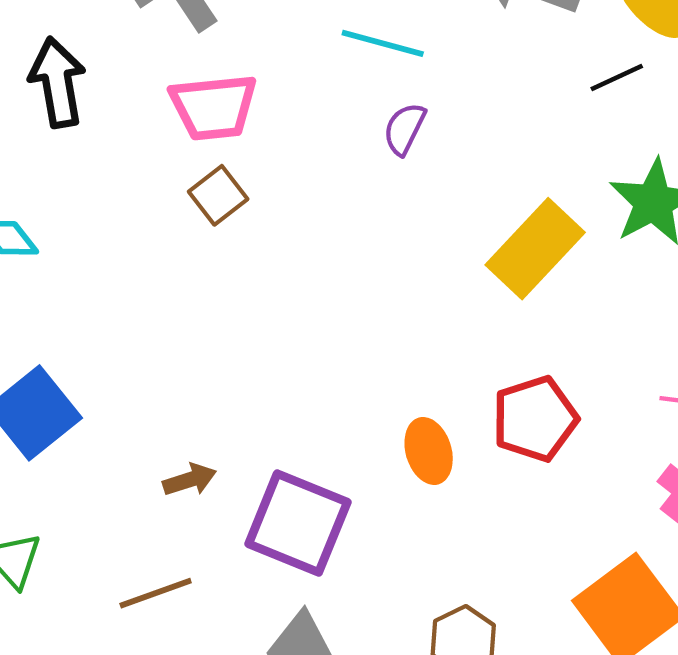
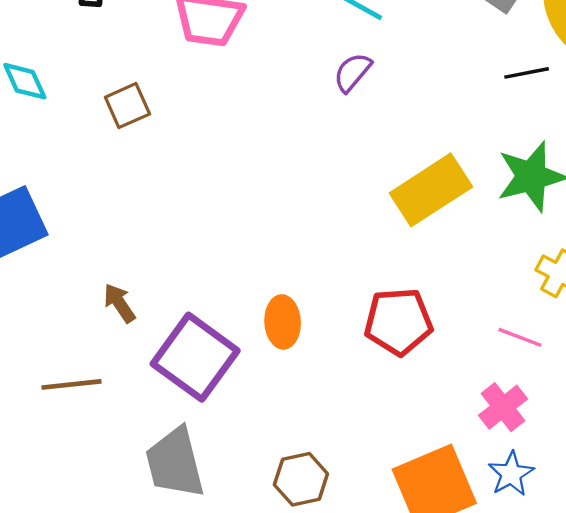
brown square: (218, 195) -> (127, 106), moved
orange ellipse: (429, 451) -> (283, 322), moved
brown arrow: (190, 480) -> (119, 303), turned -120

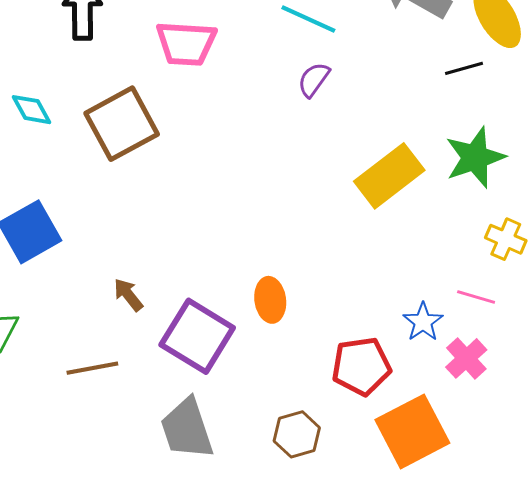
brown square: (127, 106) -> (122, 124), size x1.8
red pentagon: (398, 322) -> (361, 366), moved
blue star: (511, 474) -> (423, 322), moved

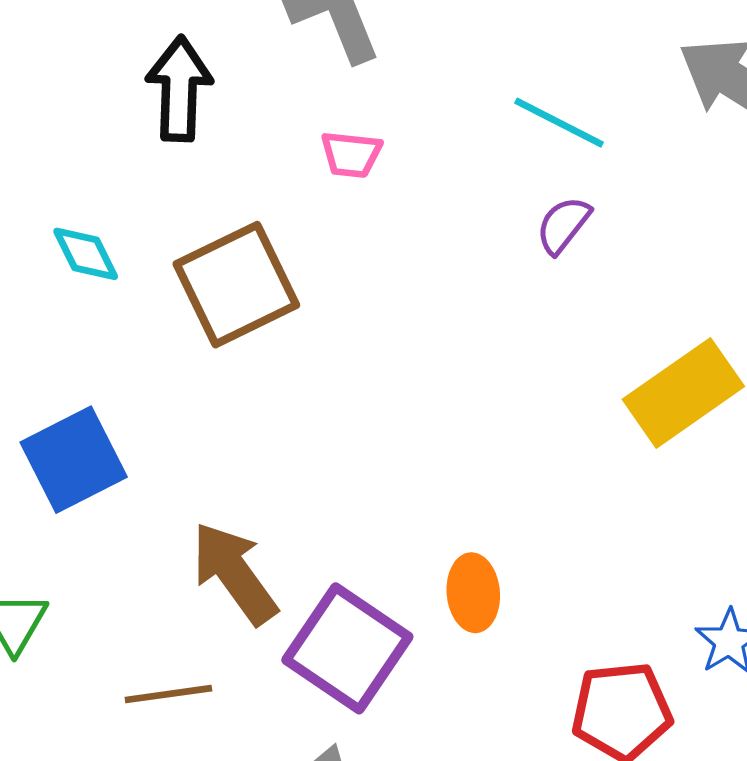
pink trapezoid: (186, 43) -> (351, 154), size x0.6
brown arrow: (128, 295) -> (234, 573), size x1.8

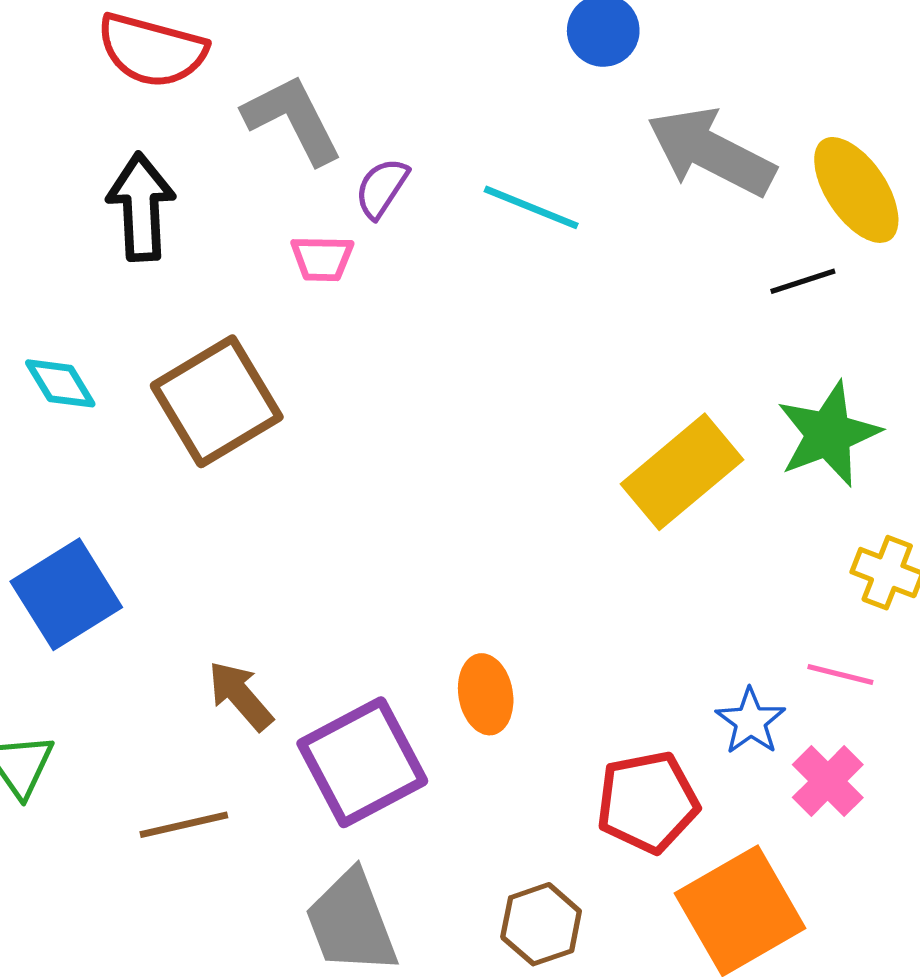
purple semicircle: (563, 225) -> (382, 188), moved
brown arrow: (234, 573) -> (240, 696), size x0.7
purple square: (347, 648) -> (362, 762), turned 33

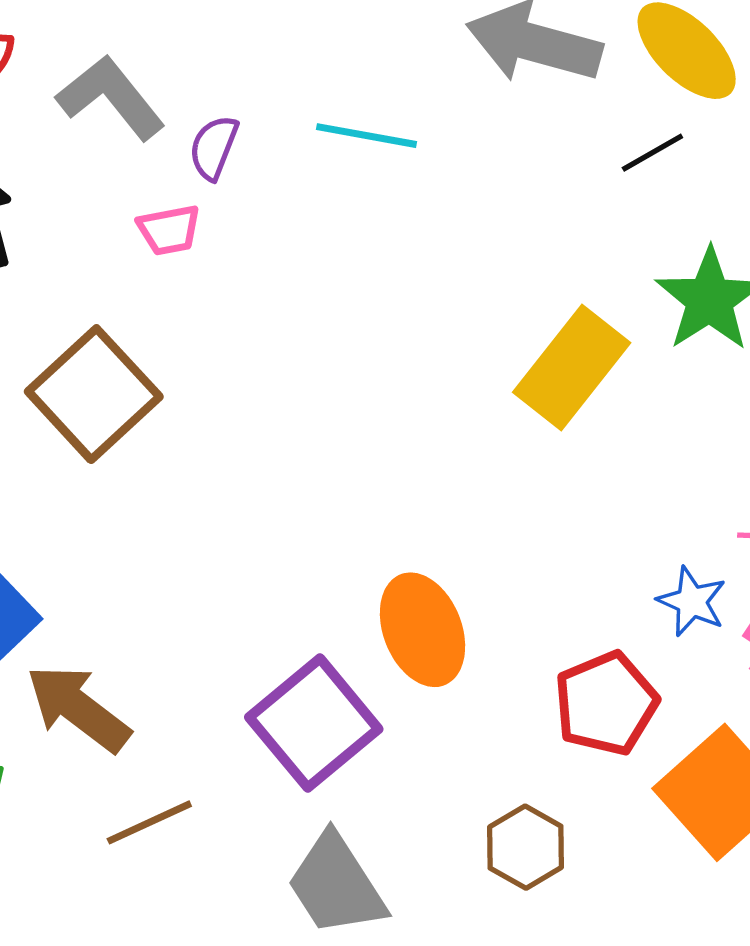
orange ellipse: (486, 694) -> (422, 630), size x1.4
brown arrow: (240, 696) -> (78, 708), moved, size x1.4

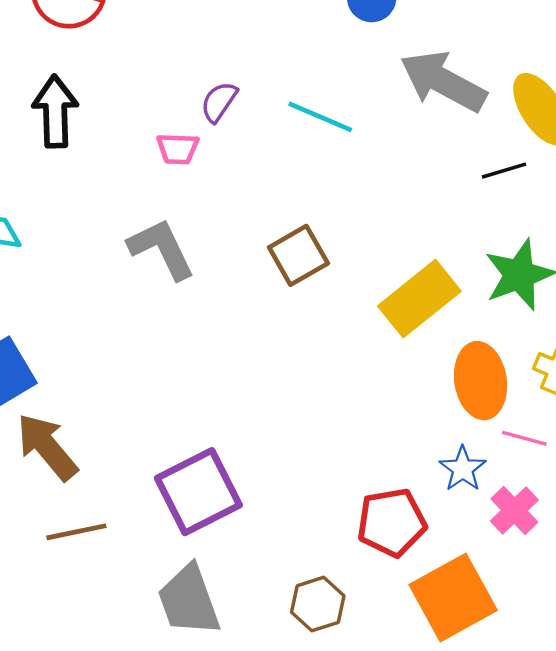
gray L-shape: (111, 97) -> (161, 249), moved
brown square: (94, 394) -> (298, 255), moved, size x0.7
orange ellipse: (422, 630) -> (481, 381), moved

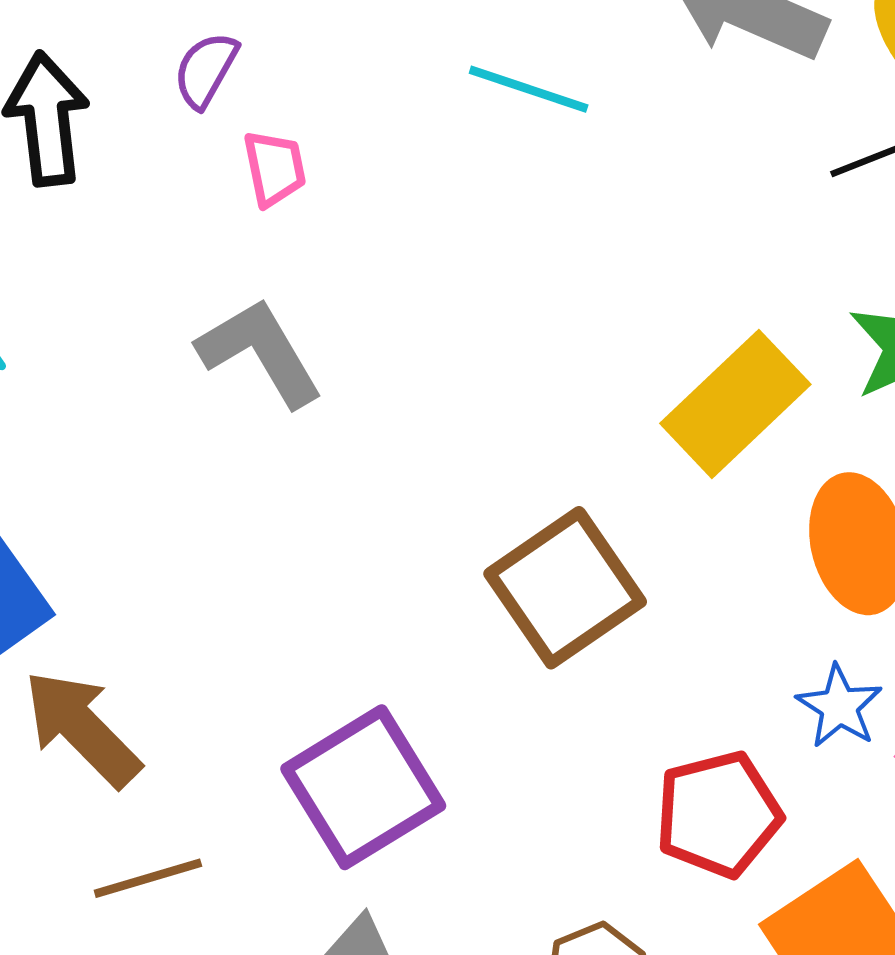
purple semicircle: (219, 102) -> (206, 70), moved
pink trapezoid: (178, 149) -> (274, 168), turned -99
brown square: (298, 255) -> (565, 588), moved, size x1.4

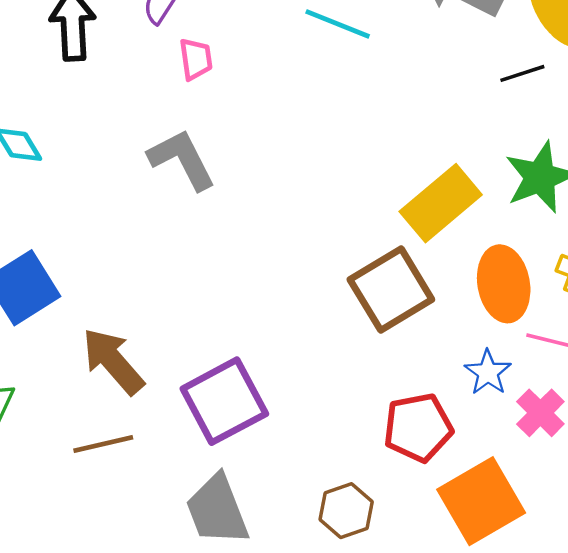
brown square: (565, 588) -> (391, 289), moved
brown arrow: (82, 728) -> (113, 361), moved

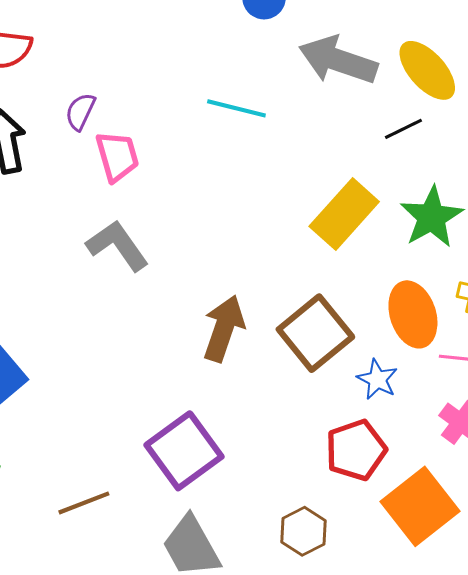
pink trapezoid: (196, 59) -> (117, 156), size x1.4
yellow rectangle: (441, 203) -> (344, 214), moved
brown arrow: (113, 361) -> (224, 328), moved, turned 68
blue star: (488, 372) -> (377, 379), moved

